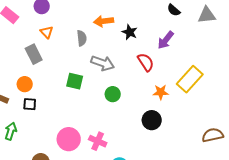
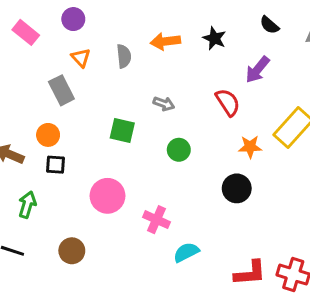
black star: (130, 32) -> (214, 38), moved
gray semicircle: (82, 38) -> (124, 56), moved
gray arrow: (103, 63) -> (164, 104), size x0.6
pink circle: (69, 139) -> (107, 196), moved

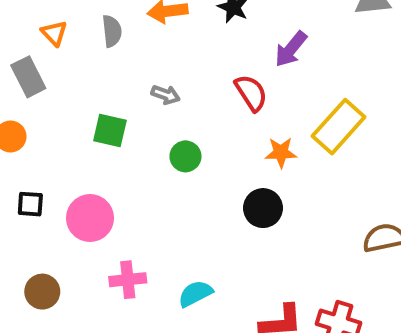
black square: (55, 165) -> (30, 204), moved
pink cross: (157, 220) -> (128, 280), moved, turned -30

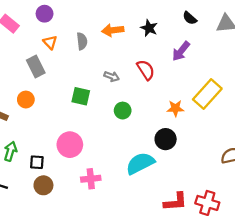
red semicircle: (251, 93) -> (146, 70), moved
black square: (30, 204) -> (37, 162), moved
cyan semicircle: (195, 294) -> (140, 163), moved, size x1.5

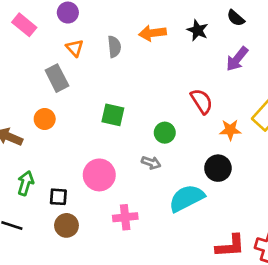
black semicircle: (190, 18) -> (236, 18), moved
red semicircle: (146, 70) -> (202, 101), moved
gray arrow: (112, 76) -> (151, 163), moved

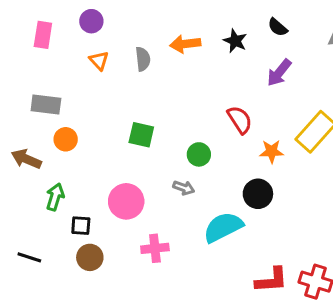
pink rectangle: (24, 25) -> (43, 35), turned 60
gray rectangle: (57, 78) -> (46, 104), moved, turned -56
green arrow: (26, 183) -> (55, 197), moved

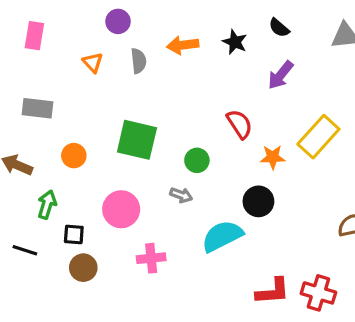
purple circle: (91, 21) -> (118, 21), moved
green square: (141, 135) -> (137, 140), size x1.5
orange circle: (66, 139) -> (74, 156), moved
black line: (29, 257) -> (25, 250), moved

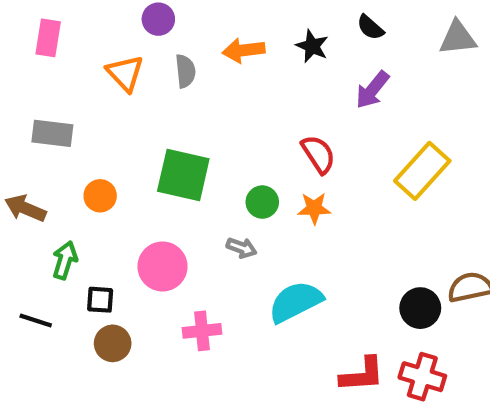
orange triangle: (93, 62) -> (125, 73), size x1.4
orange star: (273, 157) -> (314, 208), moved
black circle: (258, 201) -> (420, 308), moved

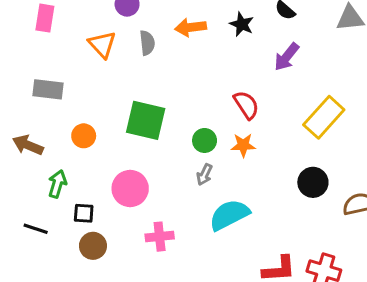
gray arrow: (241, 248) -> (205, 175), moved, turned 95
black circle: (420, 308) -> (313, 182), moved

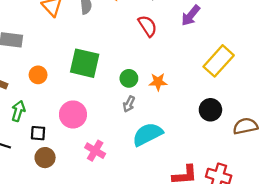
red semicircle: (246, 105) -> (148, 26), moved
pink cross: (160, 237) -> (95, 151), turned 36

